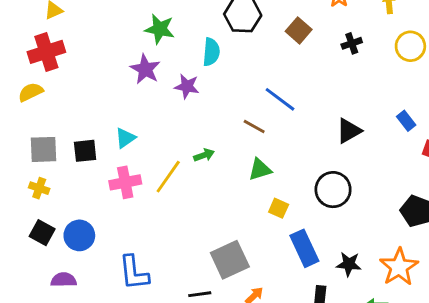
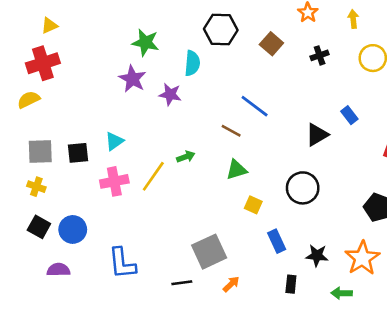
blue rectangle: (406, 121) -> (349, 115), moved
blue rectangle: (304, 248) -> (277, 241), size x0.7

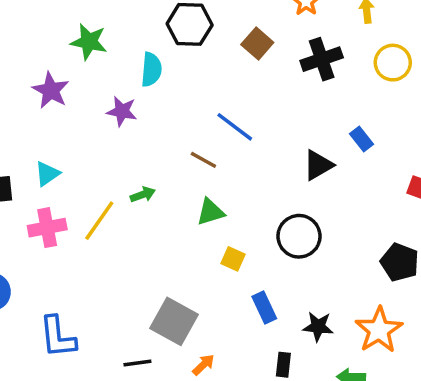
black cross: (320, 55) -> (322, 59), size x1.6
purple star: (132, 79) -> (51, 90), moved
gray square: (209, 252) -> (174, 321), turned -36

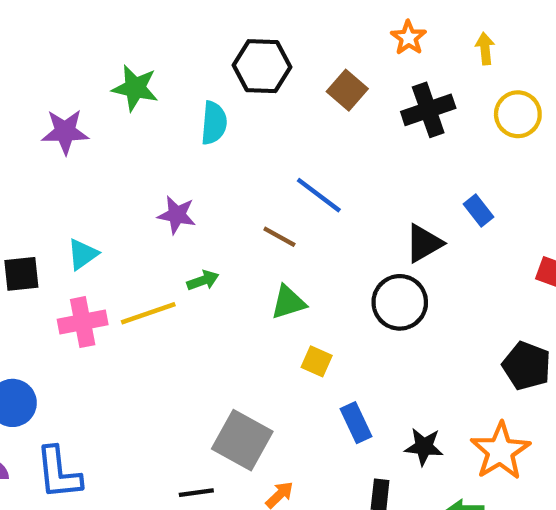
purple star: (51, 90) -> (65, 132), moved, turned -30
purple star: (122, 111) -> (177, 215), moved
yellow line: (99, 221) -> (148, 313), turned 36
black circle: (299, 236) -> (400, 302), moved
blue L-shape: (58, 337) -> (59, 473), moved

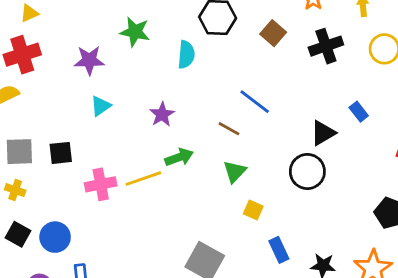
purple star: (177, 215) -> (162, 114), turned 30
cyan triangle: (83, 254) -> (101, 106), moved
green arrow: (203, 280) -> (179, 157), size x1.4
green triangle: (288, 302) -> (235, 171), turned -30

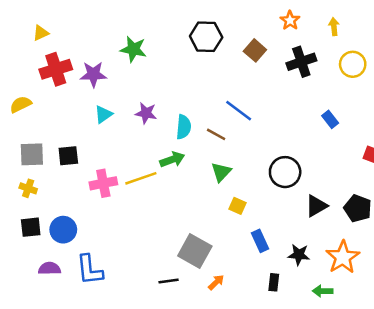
red cross: (22, 55) -> (56, 69), moved
cyan semicircle: (186, 55) -> (184, 127), moved
purple star: (162, 114) -> (146, 113), moved, turned -30
black triangle: (323, 133) -> (316, 206), moved
black square: (18, 234) -> (31, 227), turned -35

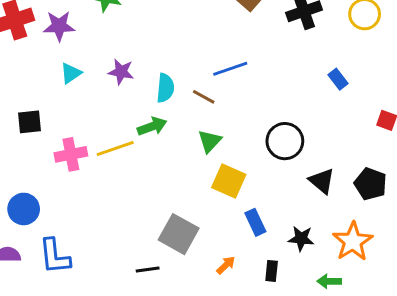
blue line: (239, 111) -> (230, 69), turned -56
yellow square: (237, 206) -> (229, 181), size x1.6
black triangle: (316, 206) -> (322, 181), turned -50
orange arrow: (216, 282) -> (226, 265), moved

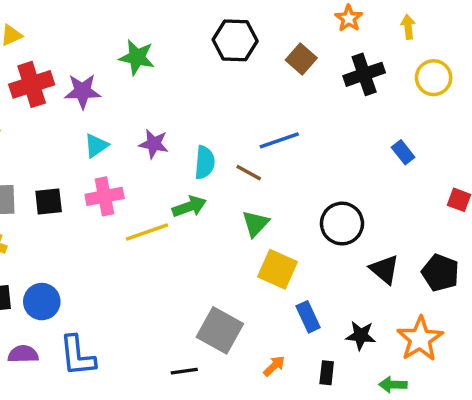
pink cross: (71, 154) -> (105, 196), moved

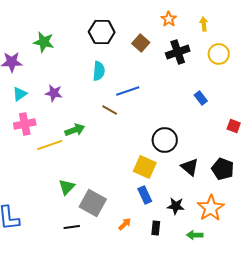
cyan semicircle: (205, 162) -> (99, 71), moved
green triangle: (255, 224) -> (67, 187), moved
yellow square: (278, 269) -> (145, 167), moved

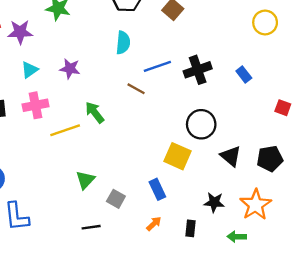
black cross: (178, 52) -> (198, 70), moved
green arrow: (75, 130) -> (95, 112), turned -108
black pentagon: (223, 169) -> (270, 159), turned -30
blue rectangle: (145, 195) -> (157, 189), moved
gray square: (93, 203) -> (116, 199), size x0.6

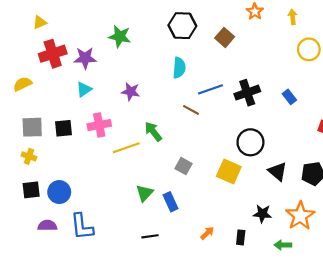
cyan triangle: (30, 70) -> (84, 89), moved
blue rectangle: (157, 189) -> (171, 202), moved
gray square: (116, 199) -> (183, 166), moved

